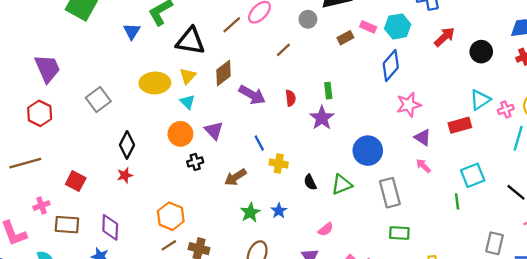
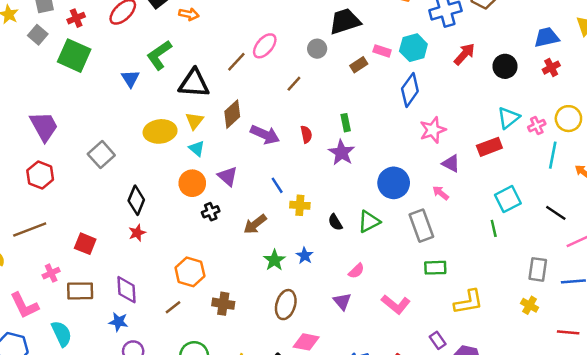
pink arrow: (423, 166) -> (441, 193), moved
brown line: (169, 245) -> (173, 307), moved

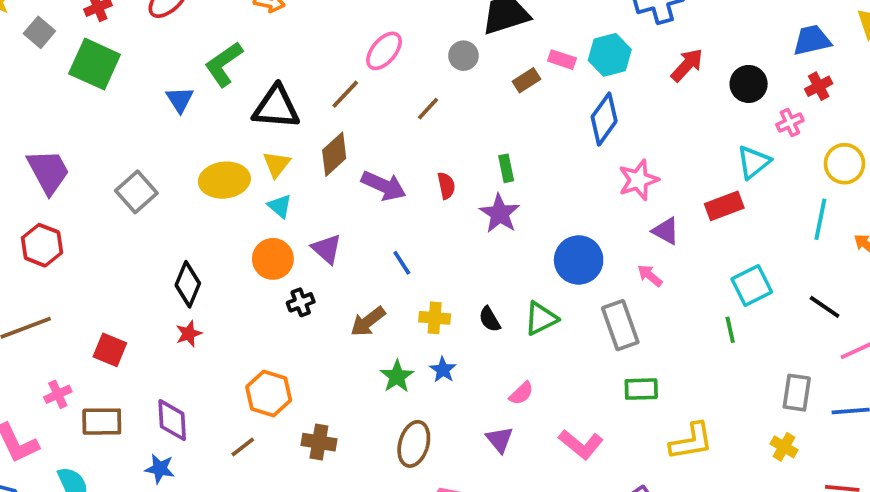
brown line: (236, 62) -> (345, 94), moved
pink cross: (537, 126) -> (790, 123), moved
gray square: (101, 155) -> (136, 192), moved
yellow cross: (300, 205) -> (435, 318), moved

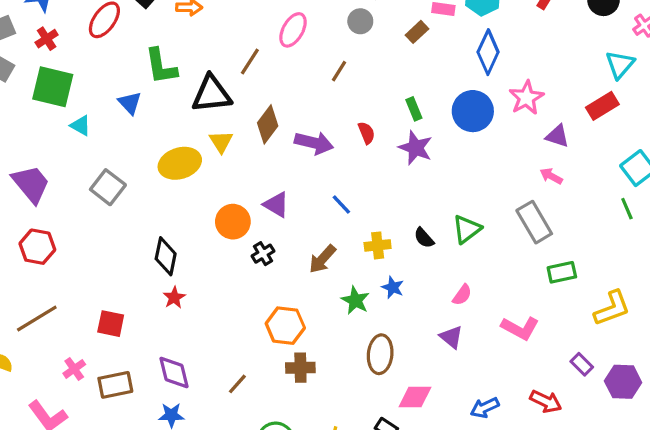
green L-shape: (224, 64) -> (161, 66), turned -54
brown line: (345, 94) -> (250, 61), moved
cyan triangle: (280, 206) -> (80, 126), moved
blue circle: (579, 260) -> (473, 111), moved
orange hexagon: (269, 394) -> (285, 326), moved

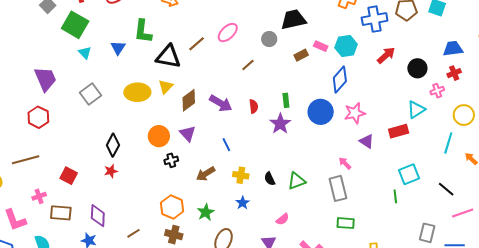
brown diamond: (268, 124) -> (189, 100), moved
pink arrow: (551, 176) -> (345, 163), moved
green star: (355, 300) -> (206, 212), moved

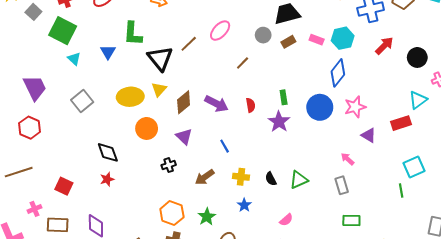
brown rectangle: (301, 55) -> (288, 42), moved
black triangle: (168, 57) -> (160, 58), turned 44
orange circle: (159, 136) -> (147, 128), moved
black diamond: (113, 145) -> (108, 152), turned -45
gray rectangle: (338, 188) -> (342, 185), size x0.7

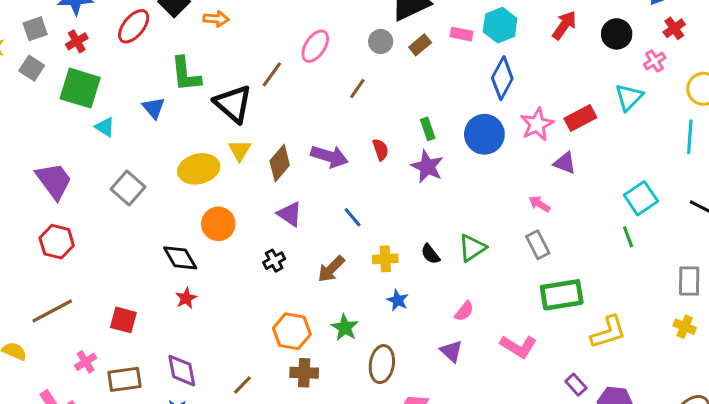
red rectangle: (401, 123) -> (580, 118), moved
orange circle: (147, 128) -> (218, 224), moved
green rectangle: (351, 220) -> (562, 295), size x1.5

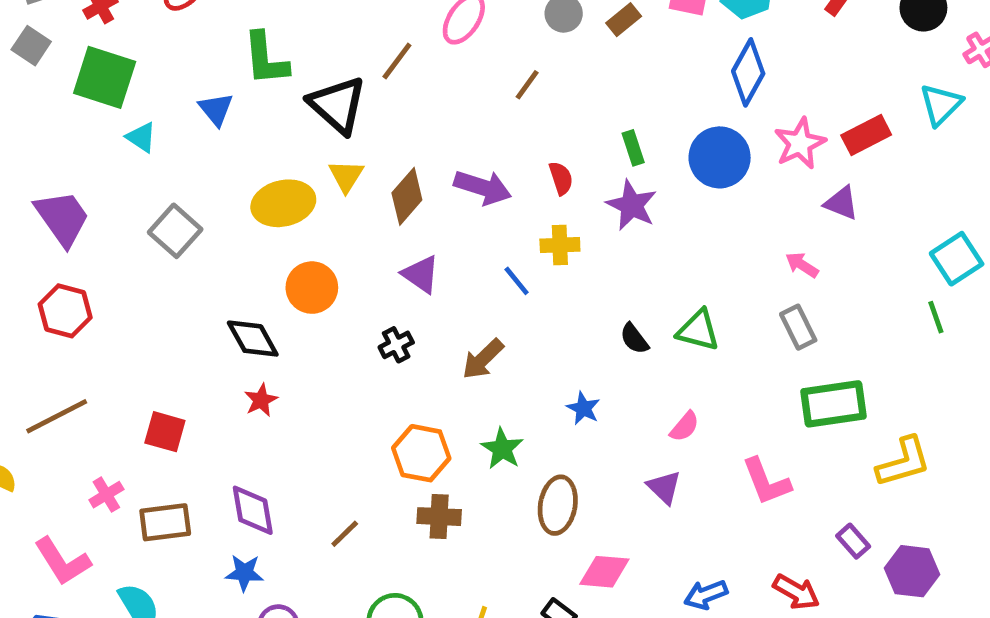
green triangle: (472, 248) -> (698, 330), turned 48
yellow cross: (385, 259) -> (560, 245), moved
pink L-shape: (518, 346) -> (766, 482), turned 36

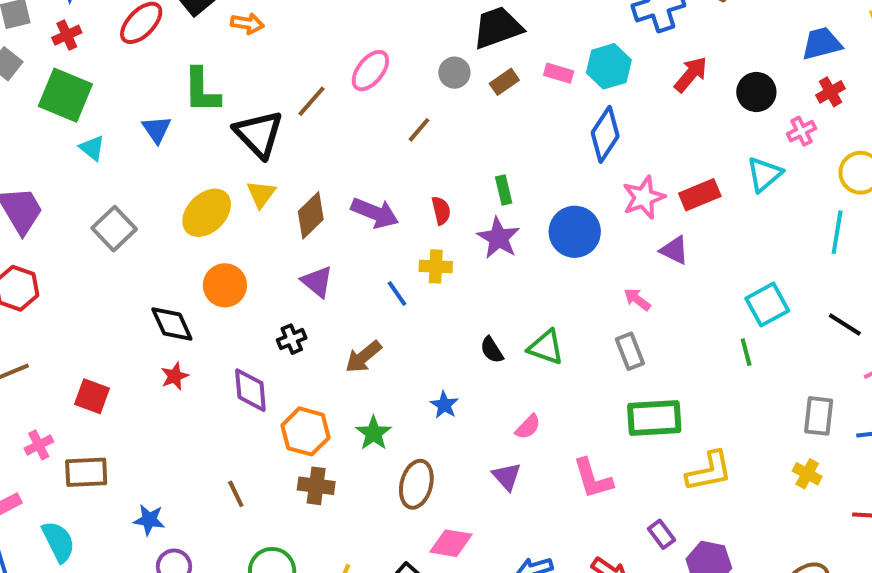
blue circle: (720, 157) -> (575, 232), moved
yellow ellipse: (283, 203) -> (207, 213), turned -36
purple diamond: (253, 510) -> (250, 390), moved
brown line: (345, 534) -> (236, 494), turned -76

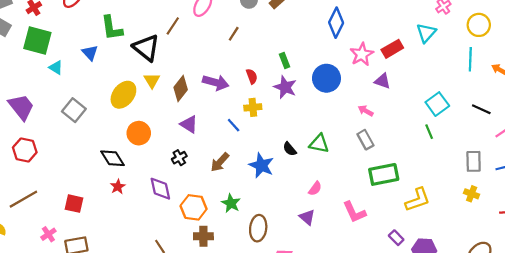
blue star: (444, 405) -> (261, 165), moved, size x1.6

